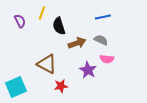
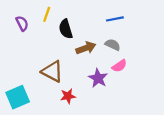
pink semicircle: (107, 59) -> (119, 66), turned -40

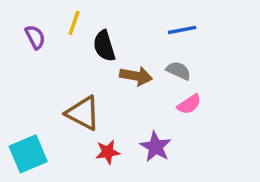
brown arrow: (86, 48) -> (136, 76), turned 30
purple star: (98, 78) -> (156, 147), moved

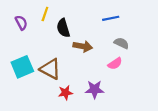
gray semicircle: (179, 71) -> (121, 43), moved
purple star: (156, 147) -> (95, 89), turned -30
cyan square: (28, 154) -> (22, 67), moved

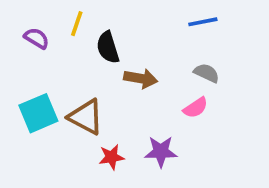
blue line: (111, 18) -> (203, 22), moved
purple semicircle: (21, 23) -> (37, 38), turned -32

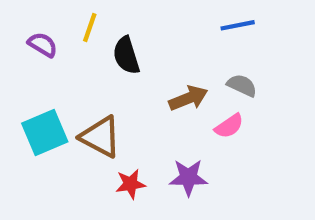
brown arrow: (141, 78) -> (188, 98), moved, turned -32

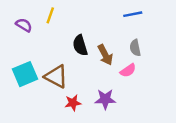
black semicircle: (126, 55) -> (80, 45), moved
gray semicircle: (242, 85) -> (135, 48), turned -126
brown arrow: (188, 98) -> (105, 55), turned 84

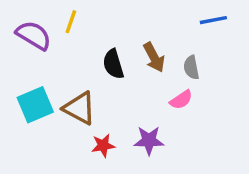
blue line: (133, 14) -> (213, 20), moved
purple semicircle: (24, 25) -> (34, 35), size x1.5
brown arrow: (105, 55) -> (154, 57), moved

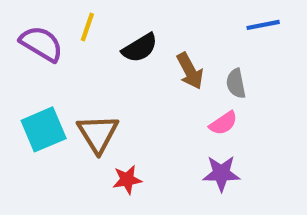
black semicircle: (113, 64) -> (140, 48), moved, turned -104
brown triangle: (79, 108) -> (98, 134), turned 30
purple star: (149, 140) -> (221, 173), moved

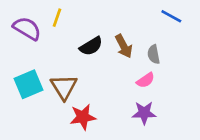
blue line: (263, 25) -> (171, 16), turned 40
black semicircle: (140, 48) -> (91, 46), moved
red star: (127, 180) -> (83, 117), size x1.4

